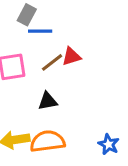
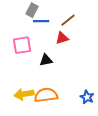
brown line: (52, 62) -> (68, 20), moved
black triangle: (48, 101) -> (46, 60), moved

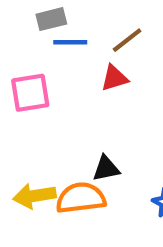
gray rectangle: (32, 10) -> (51, 19), turned 48
black triangle: (46, 60) -> (106, 169), moved

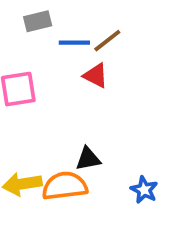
blue line: (70, 42) -> (74, 43), moved
red triangle: (114, 78) -> (96, 76), turned 44

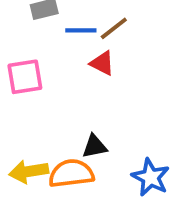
blue star: (144, 190) -> (151, 177), size x1.4

